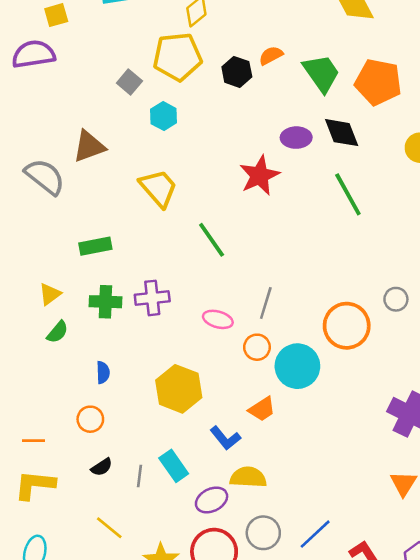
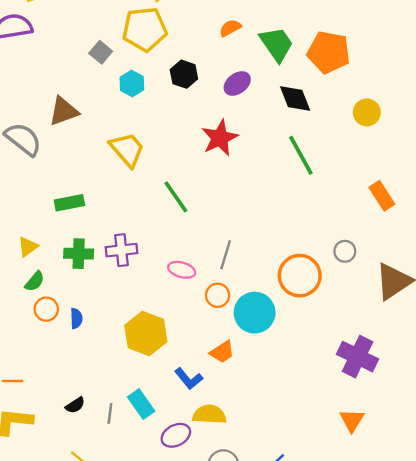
black hexagon: (237, 72) -> (184, 74), moved
purple ellipse: (296, 138) -> (237, 83), moved, turned -36
orange circle: (90, 419) -> (46, 309), moved

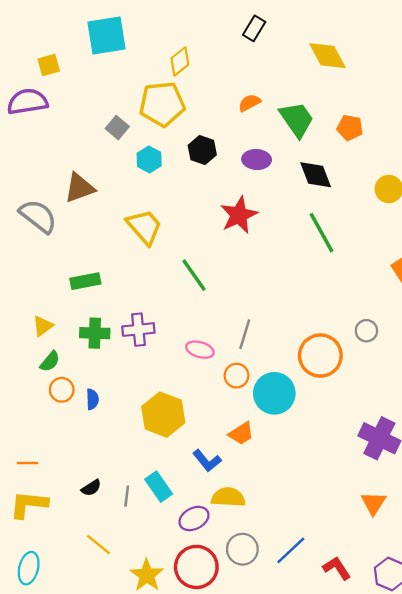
orange pentagon: (329, 52) -> (350, 128), size x0.6
purple ellipse: (237, 83) -> (257, 159), turned 40

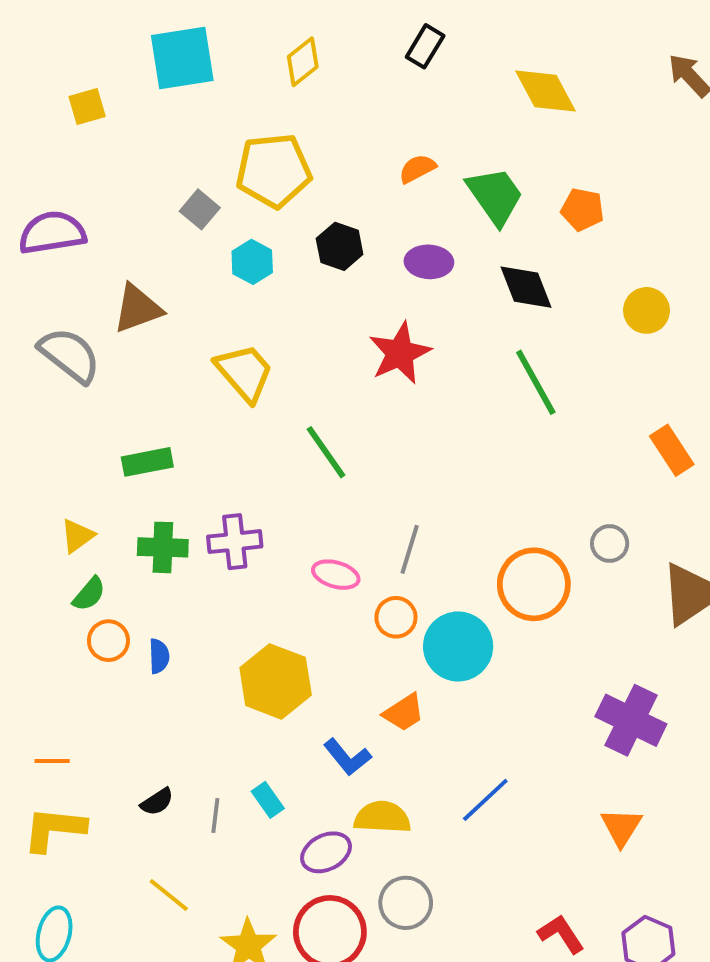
yellow diamond: (180, 61) -> (303, 62), moved
purple semicircle: (27, 102) -> (52, 233), moved
cyan rectangle: (159, 487) -> (268, 800), size x0.7
blue line: (291, 550) -> (485, 800), moved

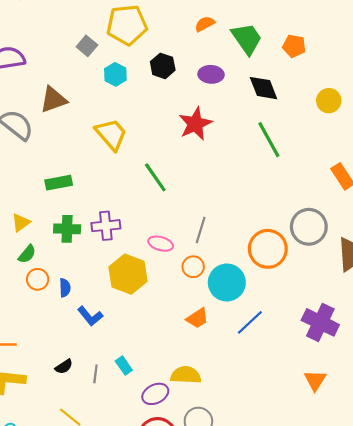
gray circle: (610, 544) -> (309, 227), size x1.8
yellow hexagon: (276, 681) -> (128, 274), moved
blue L-shape: (347, 757) -> (90, 316), moved
blue line: (485, 800) -> (250, 322), moved

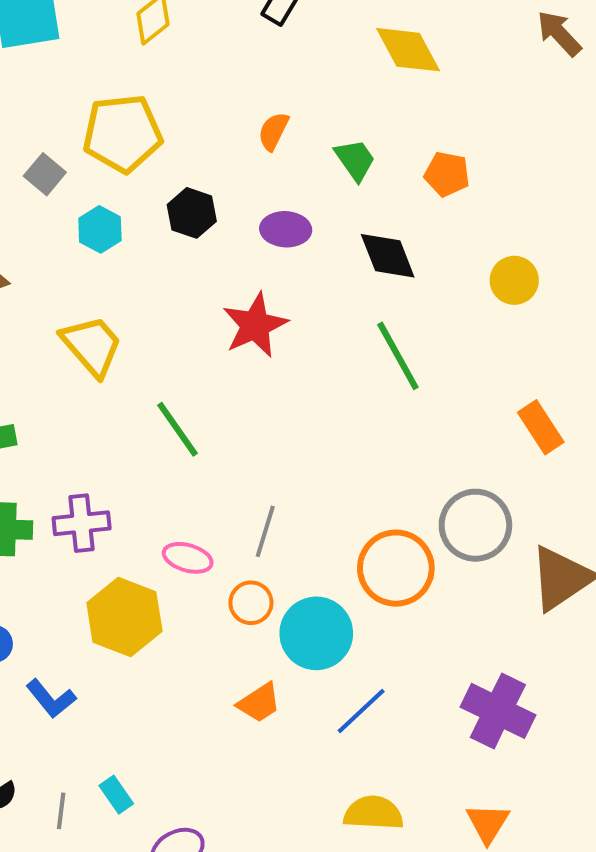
orange semicircle: (205, 24) -> (273, 131), turned -36
green trapezoid: (247, 39) -> (355, 160), size x0.7
yellow semicircle: (186, 375) -> (373, 813), moved

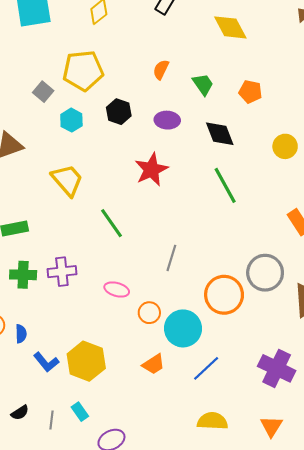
gray line: (265, 531) -> (171, 258), moved
yellow hexagon: (124, 617) -> (86, 361), moved

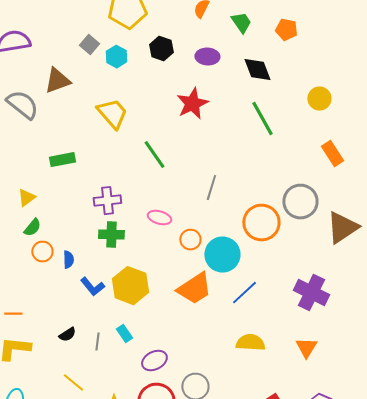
gray square: (43, 92) -> (89, 45), moved
yellow circle: (285, 146) -> (319, 99), moved
green cross: (23, 275) -> (111, 235), moved
orange trapezoid: (154, 364) -> (194, 289), size x1.6

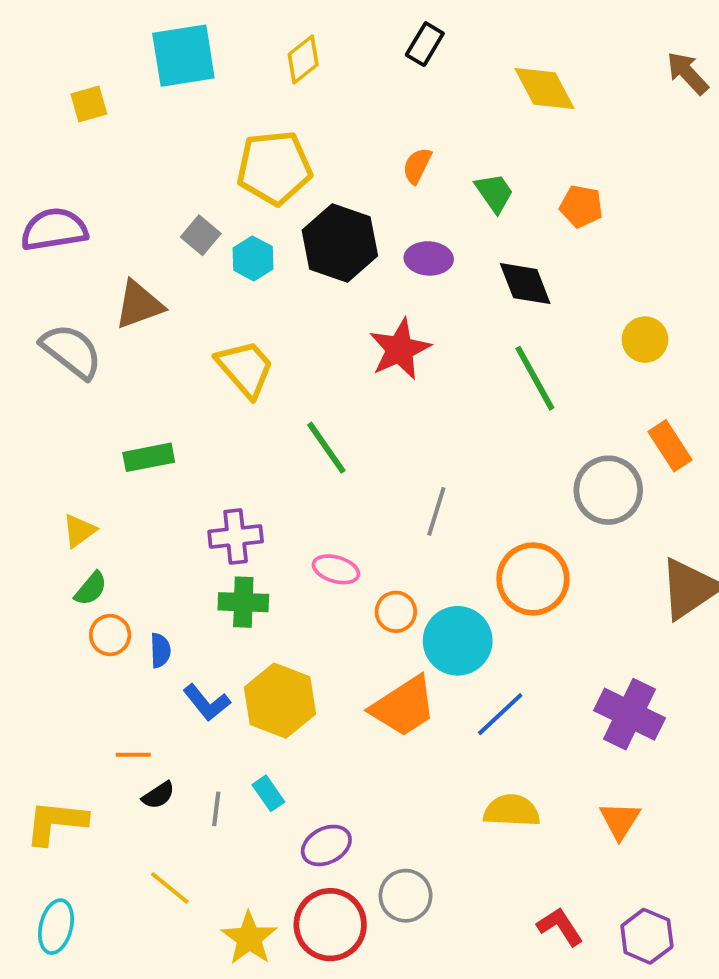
black hexagon: (161, 49) -> (340, 243), size x1.6
gray circle: (300, 202) -> (608, 490), moved
orange line: (13, 314) -> (133, 755), moved

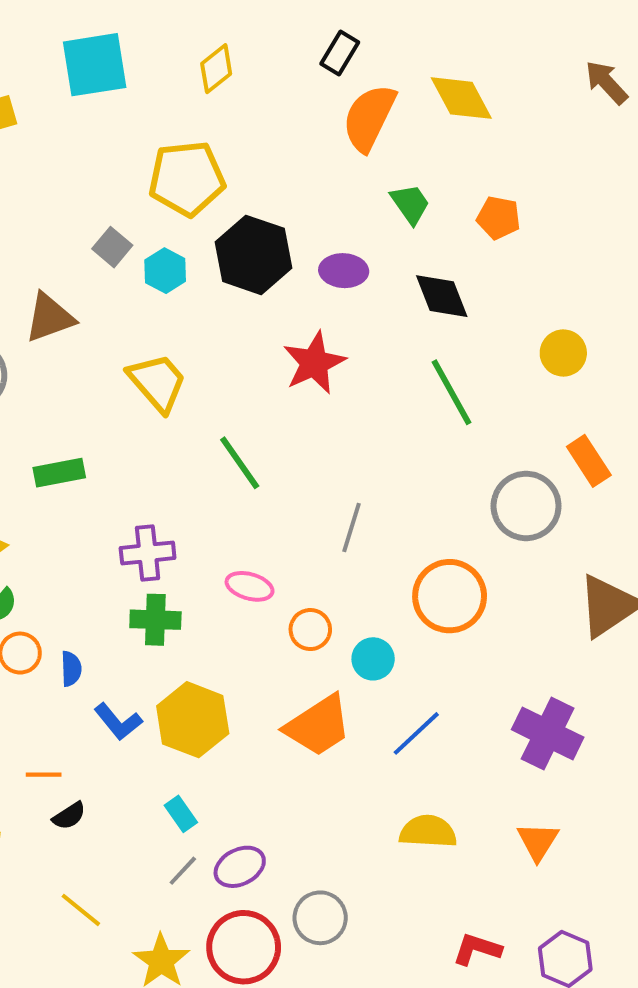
orange semicircle: (417, 166) -> (369, 118), moved, size x1.8
cyan circle: (458, 641) -> (373, 659), size x0.6
gray line: (216, 809) -> (183, 871), moved, turned 36
red L-shape: (560, 927) -> (477, 949), turned -39

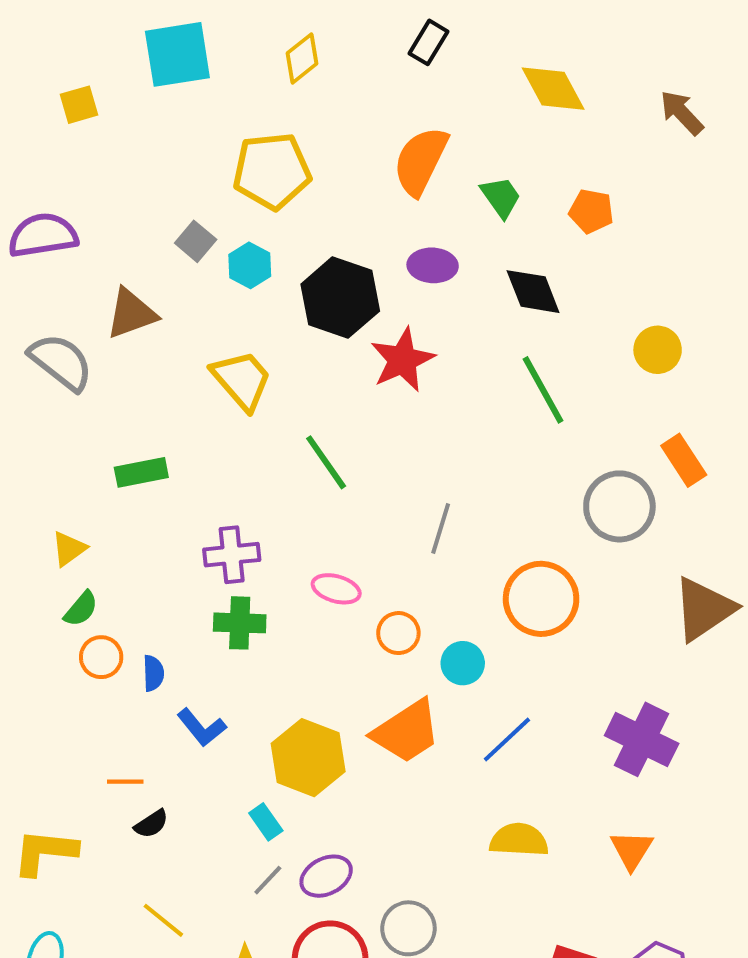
brown arrow: (606, 82) -> (682, 113), moved
orange semicircle: (369, 118) -> (421, 161), moved
black hexagon: (253, 255) -> (340, 298), moved
yellow hexagon: (193, 720) -> (308, 758), moved

